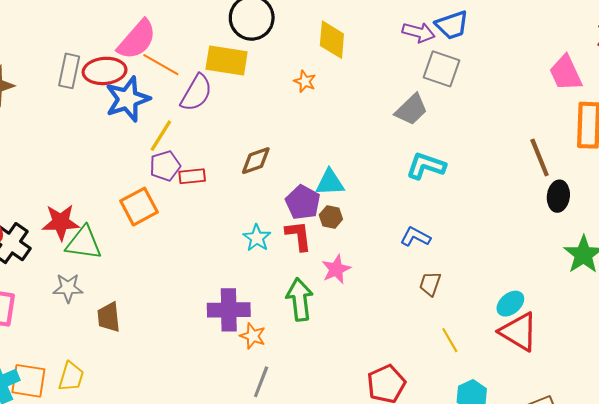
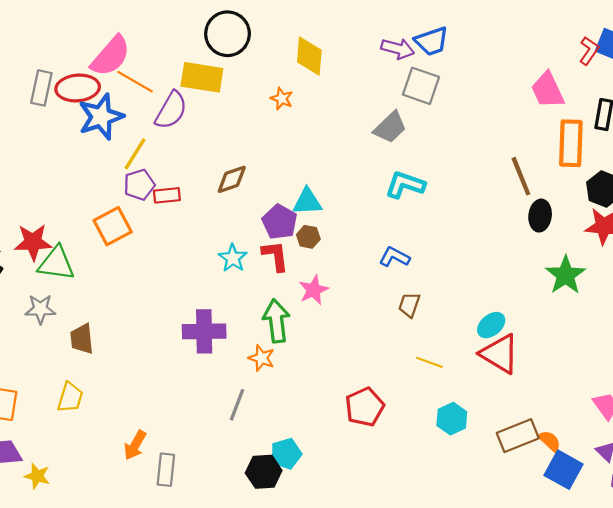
orange star: (253, 336) -> (262, 358), moved
yellow line: (450, 340) -> (430, 362), turned -40
yellow trapezoid: (71, 377) -> (70, 397), moved

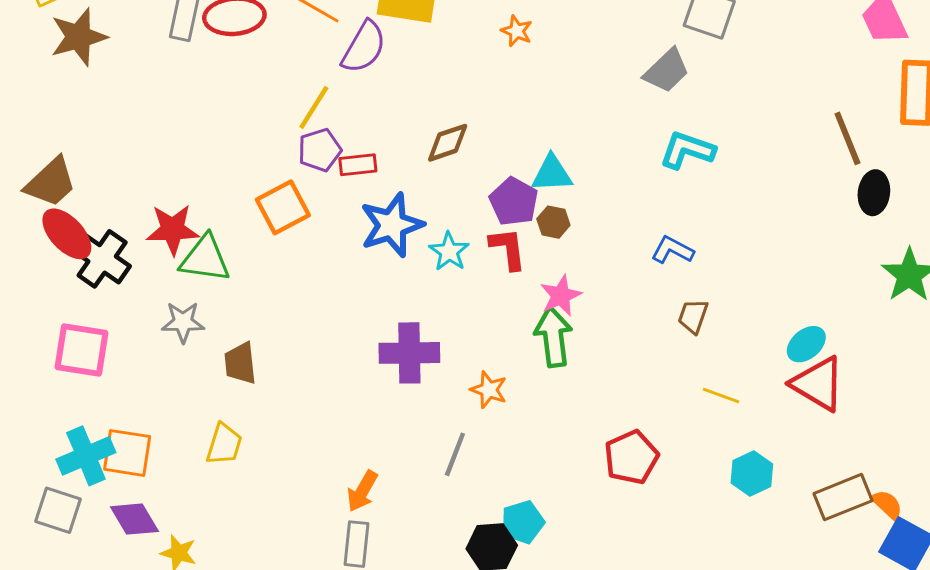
blue star: (101, 117) -> (392, 225), moved
green arrow: (276, 321) -> (553, 337), moved
orange arrow: (135, 445) -> (362, 491), moved

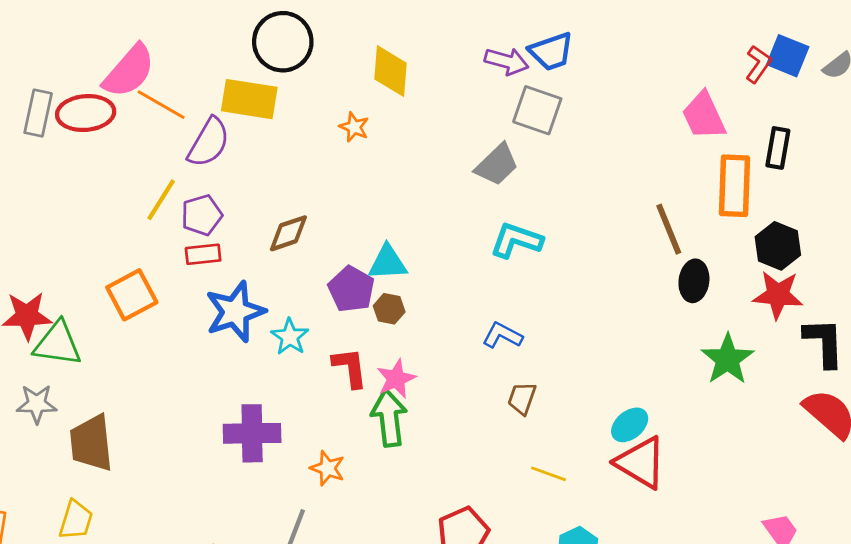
purple pentagon: (320, 150) -> (202, 215), moved
red L-shape: (508, 249) -> (350, 368), moved
brown trapezoid: (240, 363) -> (91, 443), size x1.4

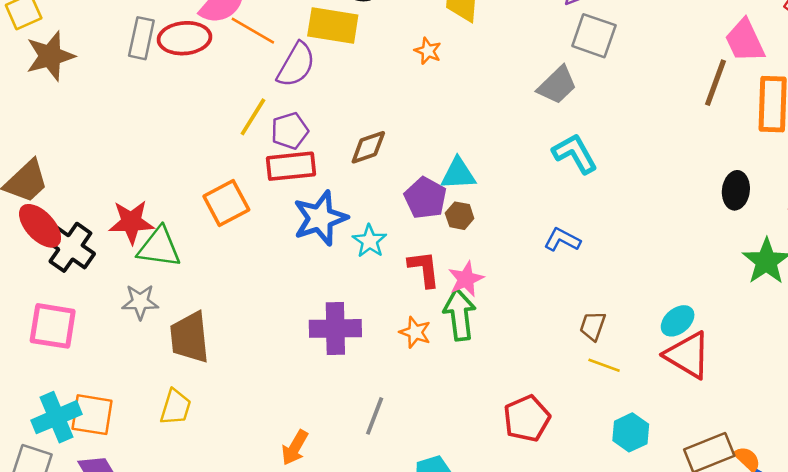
brown line: (669, 229) -> (716, 83), moved, turned 42
cyan L-shape: (516, 240) -> (575, 154), turned 42
red rectangle: (203, 254) -> (291, 166), size x1.5
brown trapezoid: (522, 398) -> (593, 326), moved
orange star: (328, 468) -> (415, 332), moved

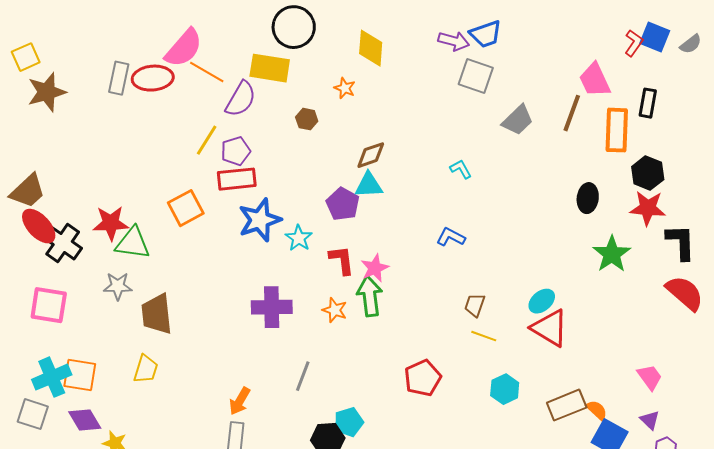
gray trapezoid: (557, 85) -> (518, 120), moved
brown diamond: (368, 147) -> (371, 155), moved
cyan L-shape: (575, 154) -> (461, 169), size x0.6
brown hexagon: (460, 216) -> (307, 119), moved

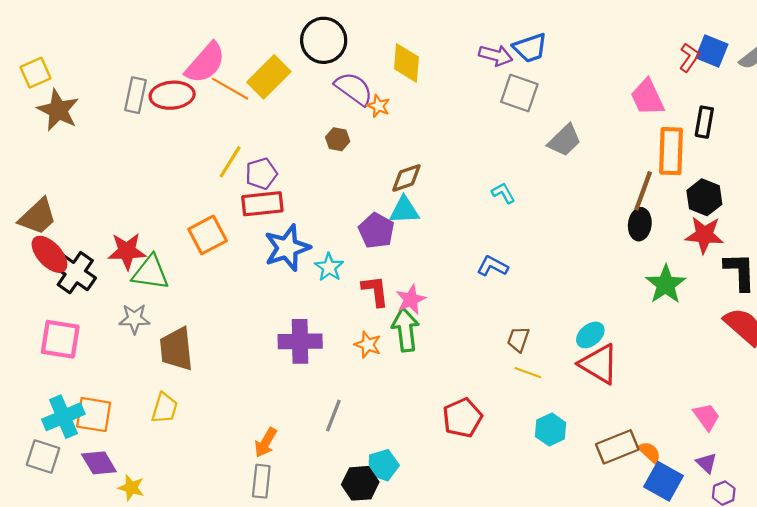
yellow rectangle: (270, 68) -> (269, 77), moved, turned -54
brown star: (47, 92) -> (58, 110), turned -30
purple semicircle: (241, 99) -> (354, 89), moved, turned -84
brown line: (572, 113) -> (643, 191), moved

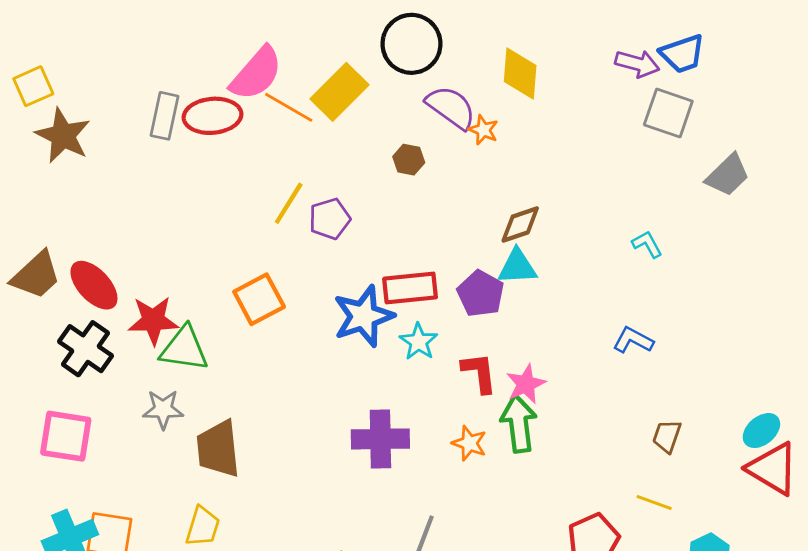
brown hexagon: (338, 139) -> (409, 160), moved
red rectangle: (262, 204) -> (410, 288), moved
red ellipse: (49, 254) -> (94, 285), moved
yellow line: (528, 373) -> (654, 502), moved

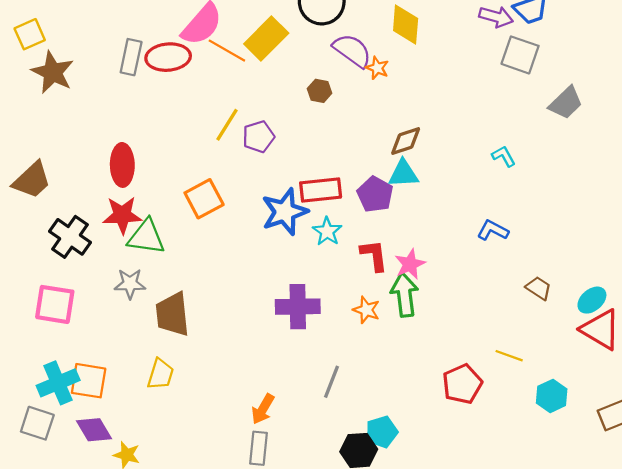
red ellipse: (94, 285) -> (122, 165), moved, turned 42
brown trapezoid: (667, 436) -> (539, 288), moved, turned 104

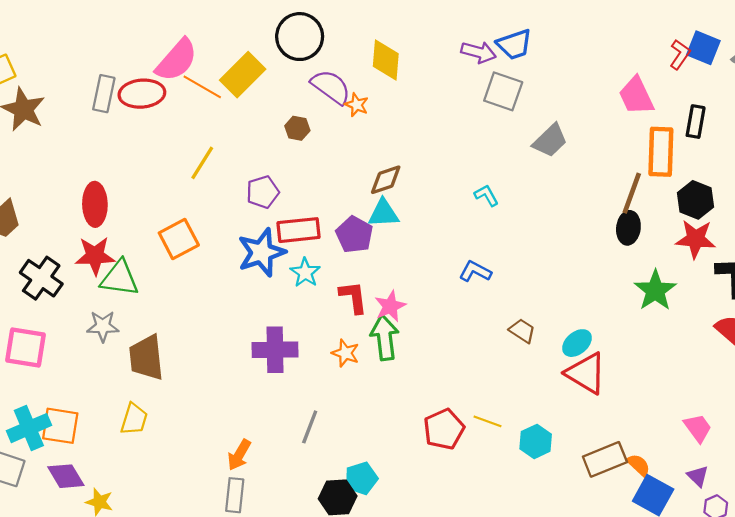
purple pentagon: (259, 137) -> (263, 192), moved
yellow line: (509, 356) -> (488, 421), moved

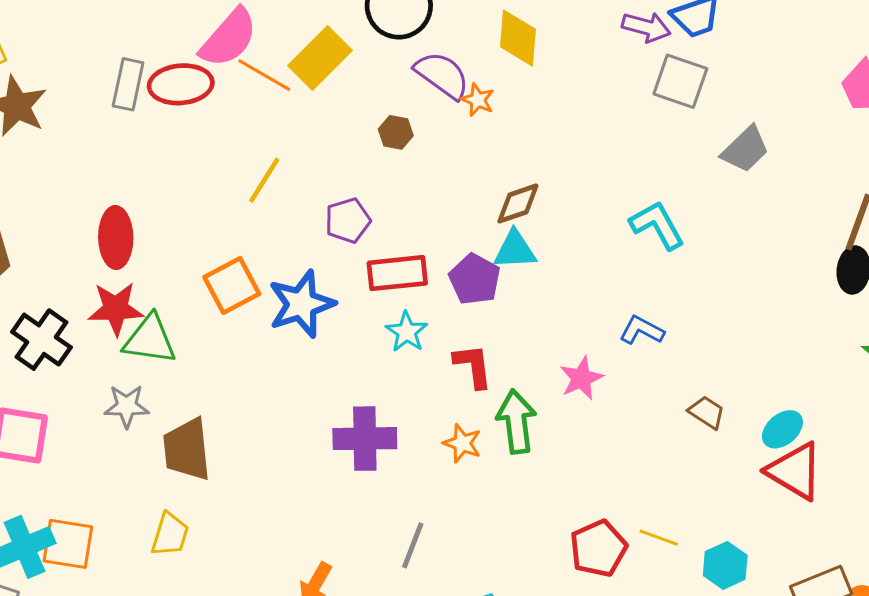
cyan L-shape: (486, 195) -> (657, 225), size x1.6
blue star: (262, 252) -> (301, 304), moved
pink star: (390, 306) -> (581, 378), moved

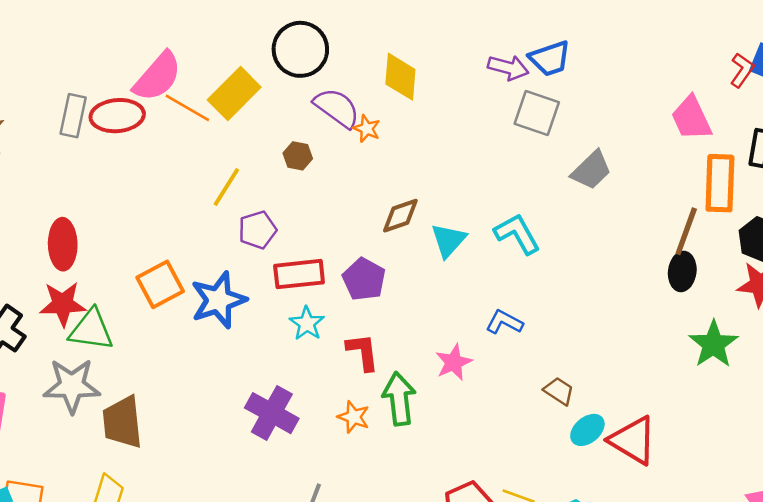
yellow line: (264, 180) -> (226, 187), moved
cyan triangle: (515, 250) -> (448, 240), moved, turned -45
gray star: (127, 406) -> (72, 386), size x1.5
cyan ellipse: (782, 429) -> (587, 430), moved
purple cross: (365, 439) -> (272, 413), turned 30

